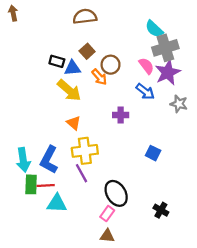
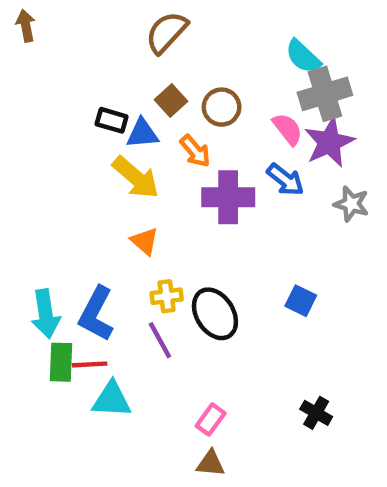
brown semicircle: (85, 17) -> (167, 32), turned -40
brown circle: (111, 65) -> (222, 107), moved
purple cross: (121, 115) -> (228, 197), moved, size x1.6
yellow cross: (85, 151) -> (167, 296), size x0.6
black ellipse: (116, 193) -> (215, 314), moved

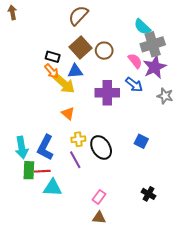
brown square: (171, 100) -> (80, 47), size x1.5
blue triangle: (142, 133) -> (75, 71), moved
orange arrow: (195, 151) -> (52, 71), moved

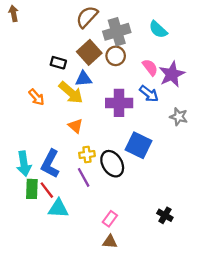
gray cross: (153, 44) -> (117, 32), moved
orange arrow: (52, 71) -> (36, 97), moved
gray star: (165, 96) -> (179, 117), moved
blue square: (141, 141) -> (139, 145), moved, size x1.6
red line: (42, 171) -> (47, 190), turned 56

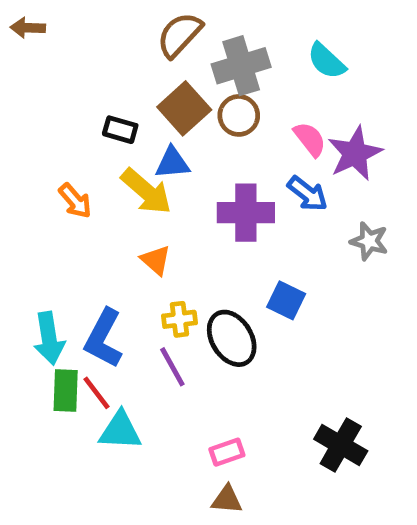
brown arrow: (14, 13) -> (28, 28), turned -77
blue square: (139, 145) -> (286, 300), size x0.7
black cross: (165, 215) -> (341, 445), size x1.5
pink rectangle: (110, 219) -> (227, 452), turned 35

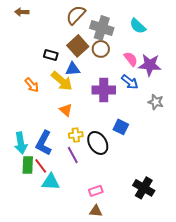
brown arrow: (28, 28) -> (22, 12), moved
gray cross: (241, 66) -> (102, 28), turned 35
purple star: (355, 153) -> (150, 65), turned 30

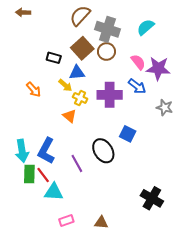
cyan semicircle: (138, 26) -> (146, 27), turned 96
yellow arrow: (62, 81) -> (65, 85), size x0.6
yellow cross: (76, 135) -> (80, 98), moved, turned 32
pink rectangle: (96, 191) -> (66, 220), moved

